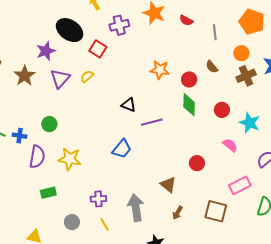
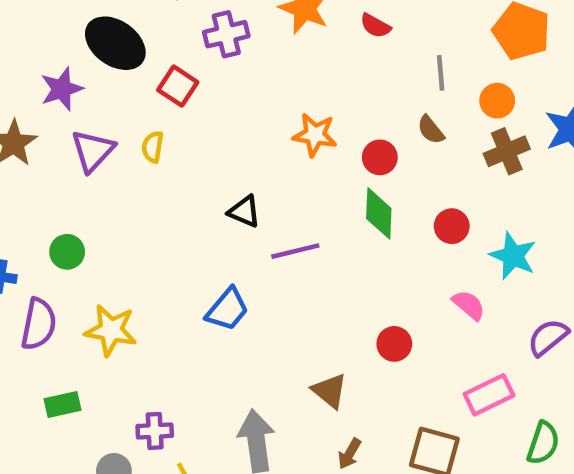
gray line: (215, 32) -> (441, 73), moved
yellow semicircle: (87, 76) -> (153, 147), turned -40
purple cross: (98, 199) -> (155, 431), moved

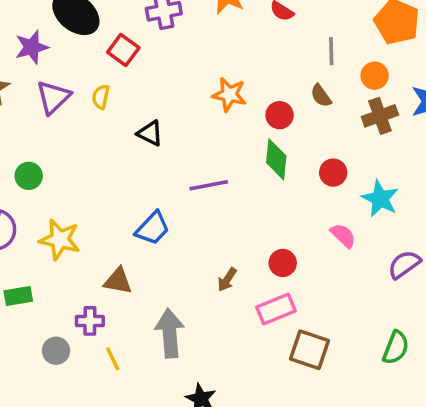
black triangle: (244, 211) -> (150, 133), moved
brown triangle: (330, 391) -> (118, 281), moved, turned -32
pink rectangle: (489, 395) -> (276, 309), moved
brown arrow: (349, 454) -> (227, 280), moved

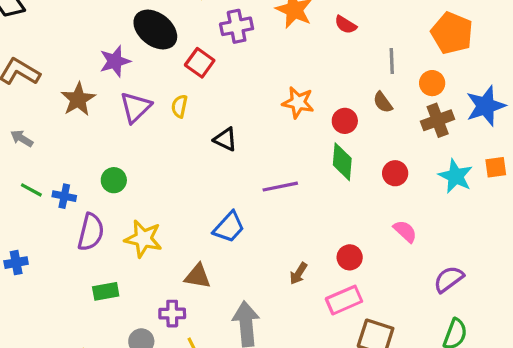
cyan star: (380, 199) -> (456, 176), moved
purple semicircle: (404, 264) -> (449, 279), moved

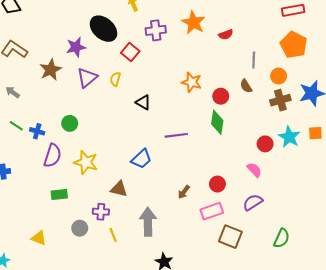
red semicircle: (346, 25) -> (226, 35), turned -56
red circle: (395, 173) -> (265, 144), moved
purple semicircle: (449, 279) -> (253, 202), moved

